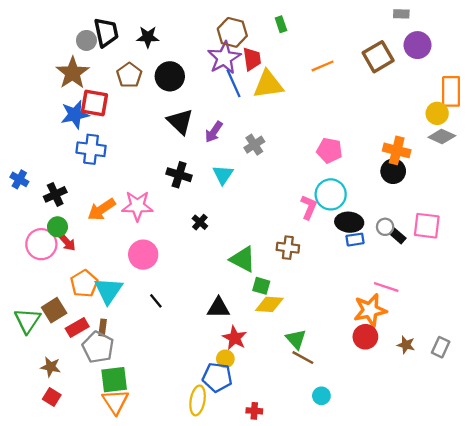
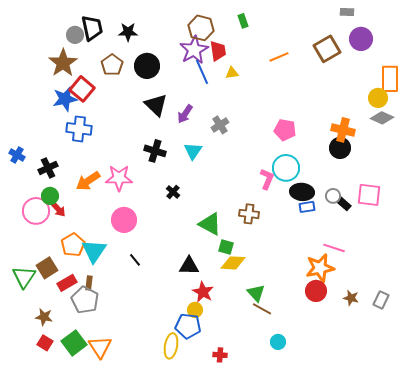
yellow triangle: (268, 84) -> (232, 73), size x0.5
red square: (95, 103) -> (82, 89), turned 30
green square: (114, 380) -> (74, 343), moved, turned -30

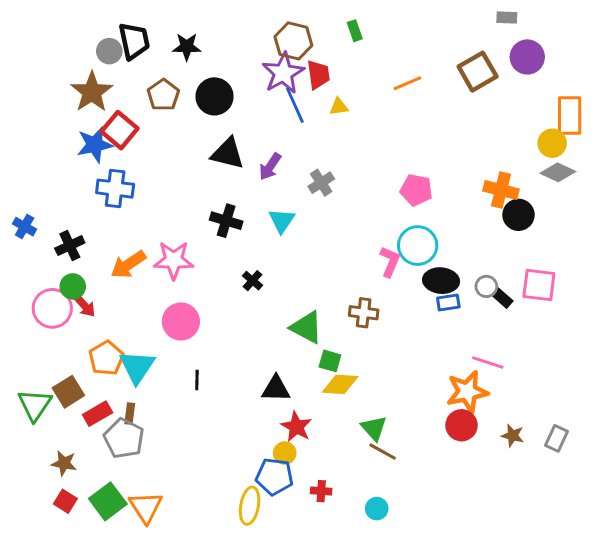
black triangle: (156, 105) -> (228, 153), turned -30
black circle: (340, 148) -> (518, 215), moved
black line: (135, 260) -> (197, 380), turned 40
cyan circle: (278, 342) -> (377, 509), moved
red cross: (220, 355) -> (321, 491), moved

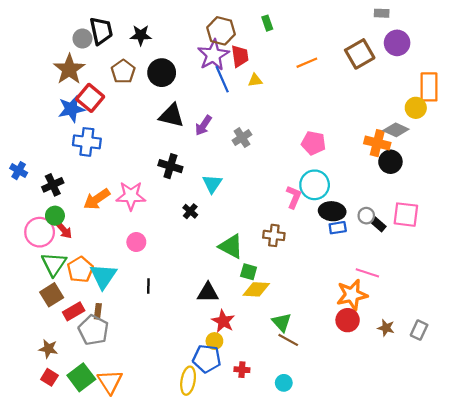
gray diamond: (558, 172) -> (396, 130), moved
cyan triangle: (282, 221) -> (212, 184), moved
pink circle: (181, 322) -> (136, 242), size x0.7
green triangle: (35, 405) -> (54, 264), moved

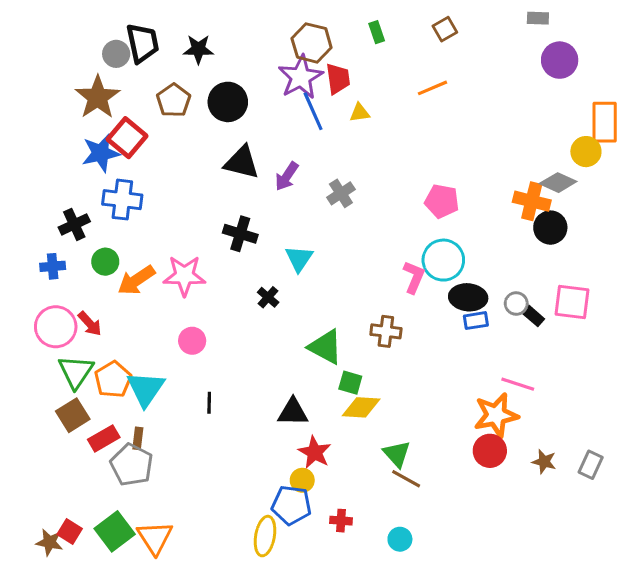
brown square: (360, 54) -> (445, 29), moved, size x0.6
blue cross: (19, 171) -> (53, 266), moved, turned -35
black cross: (53, 185) -> (74, 224), moved
green circle: (55, 216) -> (105, 262), moved
brown star: (48, 349) -> (49, 542), moved

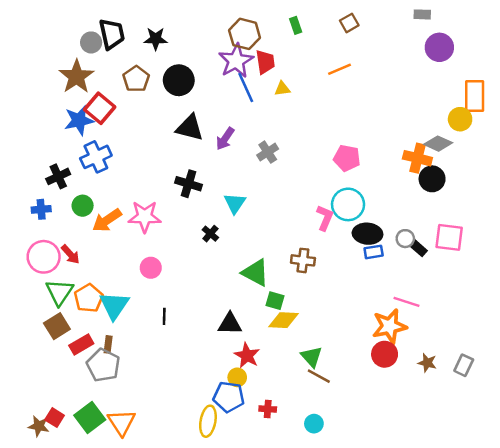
blue cross: (122, 200) -> (96, 157), turned -32

